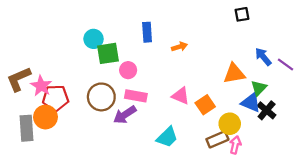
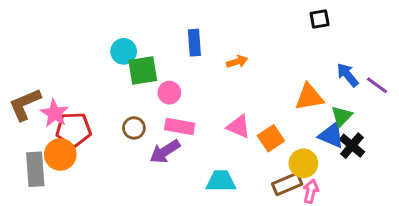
brown circle: (101, 97) -> (134, 128), size x0.6
cyan trapezoid: (167, 137) -> (221, 181), turned -135

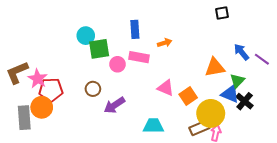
pink rectangle: (180, 126) -> (139, 57), moved
yellow circle: (303, 163) -> (211, 113), size x1.4

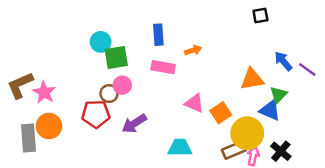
pink circle: (117, 64) -> (122, 85), moved
brown circle: (93, 89) -> (109, 94), moved
red pentagon: (51, 90) -> (96, 114), moved
black cross: (245, 101) -> (281, 151), moved

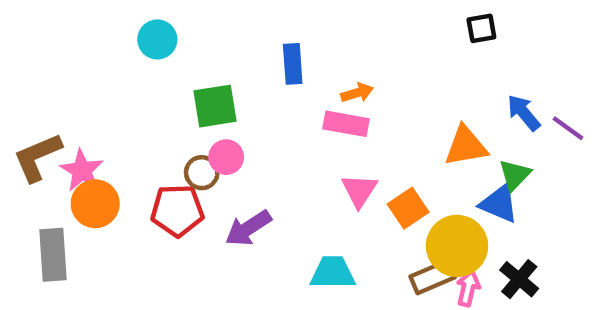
cyan circle: (101, 42) -> (157, 39), moved
pink rectangle: (163, 67) -> (346, 124), moved
pink triangle: (194, 103) -> (359, 190), turned 40
orange circle: (49, 126) -> (95, 204), moved

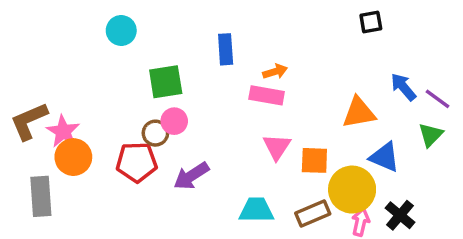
green triangle: (515, 175) -> (431, 135), moved
orange square: (408, 208) -> (314, 160), turned 36
brown rectangle: (433, 277) -> (313, 213), moved

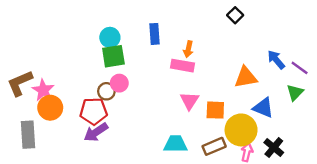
black square: (371, 22) -> (235, 15), moved, turned -35
cyan circle: (121, 30) -> (110, 37), moved
orange arrow: (275, 72) -> (188, 49), turned 119
purple arrow: (191, 176) -> (96, 132), moved

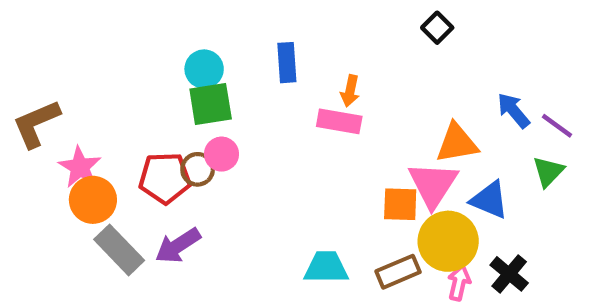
brown L-shape: (20, 83) -> (36, 124), moved
pink triangle: (190, 101) -> (433, 185), moved, size x1.4
red pentagon: (94, 111) -> (165, 178), moved
gray rectangle: (28, 135) -> (119, 250), moved, turned -40

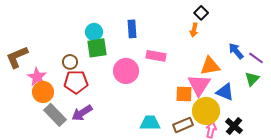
orange arrow: (350, 91) -> (194, 30), moved
pink circle: (222, 154) -> (126, 71), moved, size x1.6
brown circle: (198, 169) -> (70, 62), moved

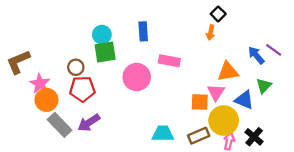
purple line: (256, 58) -> (274, 50), moved
green triangle: (252, 79) -> (264, 86), moved
pink triangle: (199, 85) -> (216, 92), size x0.7

